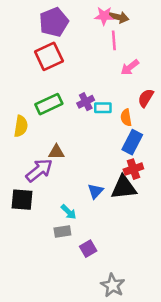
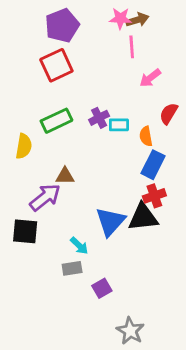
brown arrow: (119, 17) -> (137, 20), turned -30
blue triangle: (96, 191) -> (110, 221), size x1.6

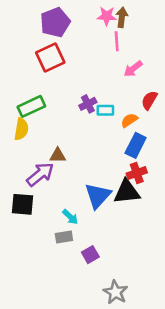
brown arrow: (137, 20) -> (122, 17), turned -66
green rectangle: (56, 121) -> (31, 106), moved
orange semicircle: (146, 136) -> (129, 120), turned 66

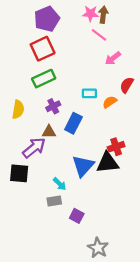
pink line: (117, 41) -> (99, 35), turned -49
purple cross: (88, 104) -> (53, 106), moved
green rectangle: (31, 106) -> (44, 79), moved
blue rectangle: (136, 145) -> (73, 123), moved
purple square: (90, 255) -> (77, 216), turned -32

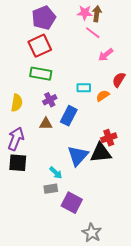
green rectangle: (44, 79) -> (41, 74), turned 35
purple arrow: (34, 148) -> (16, 139), moved, turned -30
purple square: (77, 216) -> (72, 203), size x1.5

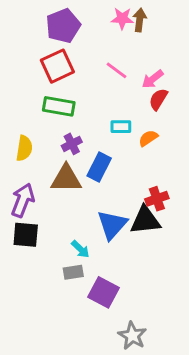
pink line: (93, 33) -> (116, 70), moved
red semicircle: (119, 80) -> (158, 99), moved
brown triangle: (46, 124) -> (66, 179), size x1.6

